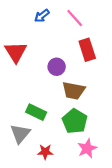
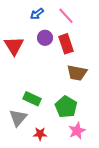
red rectangle: (87, 50) -> (66, 44), moved
purple circle: (57, 67) -> (45, 38), moved
brown trapezoid: (74, 91) -> (77, 73), moved

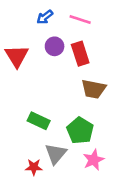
pink line: (66, 16) -> (80, 19), turned -30
gray triangle: (18, 118) -> (56, 154), moved
red star: (40, 134) -> (34, 167), moved

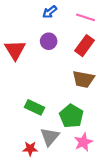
blue arrow: (45, 17) -> (50, 12), moved
pink line: (80, 19) -> (85, 17), moved
red rectangle: (80, 54) -> (84, 46), moved, turned 54

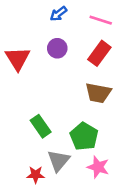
green rectangle: (35, 107) -> (41, 126), turned 30
pink star: (83, 142) -> (98, 167), turned -30

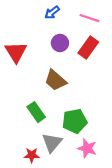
purple circle: (57, 48) -> (60, 43), moved
brown trapezoid: (98, 93) -> (55, 80), moved, turned 30
green pentagon: (84, 136) -> (75, 121), turned 30

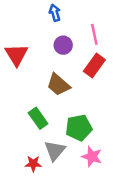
blue arrow: (52, 12) -> (55, 13), turned 112
pink line: (89, 18) -> (94, 34), moved, turned 60
red rectangle: (88, 48) -> (94, 65), moved

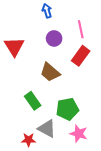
gray triangle: (55, 151) -> (47, 128), turned -42

